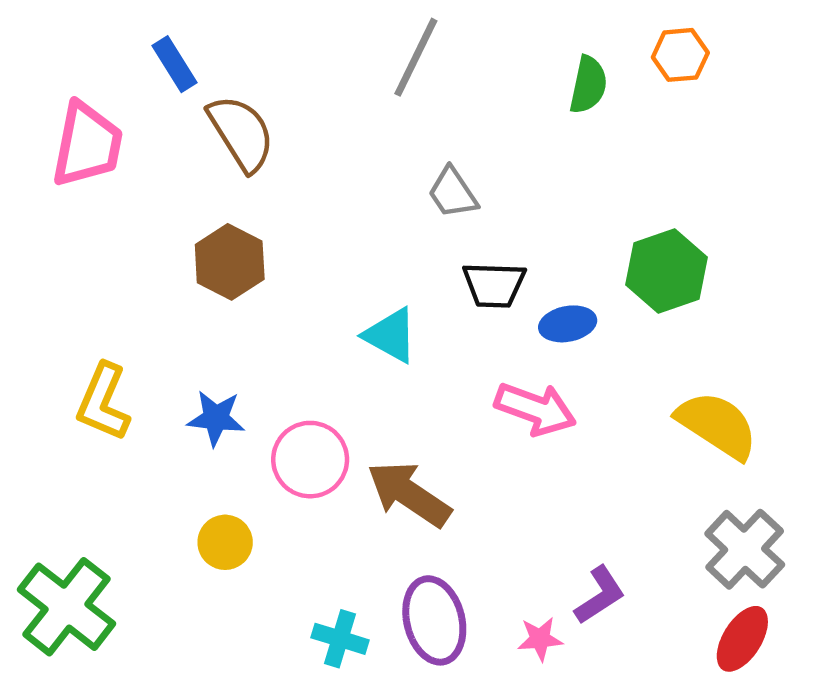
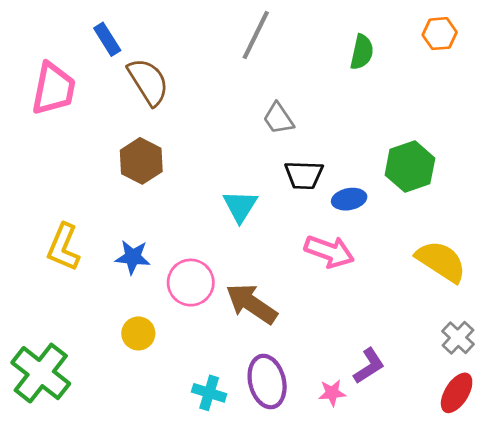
orange hexagon: (680, 55) -> (440, 34), moved
cyan triangle: (391, 335) -> (240, 206), turned 33
gray cross: (745, 549) -> (458, 338), size x0.7

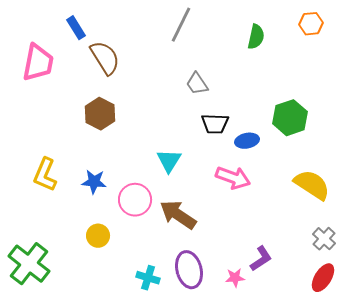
cyan triangle: (240, 206) -> (169, 161), moved

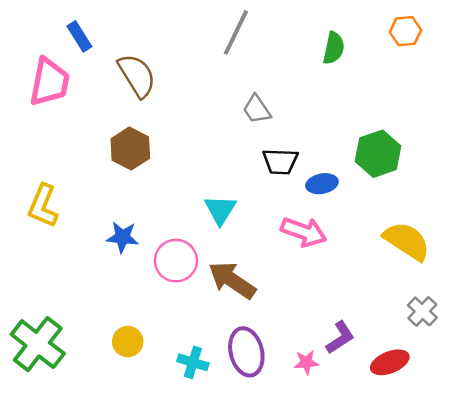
blue rectangle: (76, 28) -> (79, 36), moved
yellow L-shape: (45, 175) -> (43, 206), moved
yellow circle: (98, 236) -> (128, 341), moved
red ellipse: (323, 278) -> (390, 362), moved, turned 36

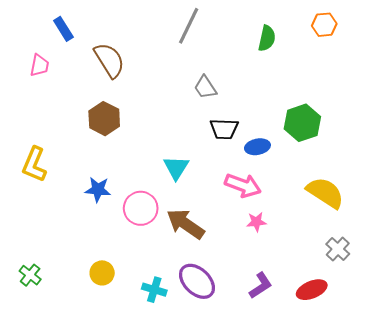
pink trapezoid: (49, 82) -> (39, 65), size x0.6
purple L-shape: (340, 338) -> (261, 285), moved
green cross: (38, 344) -> (30, 275), size x0.5
purple ellipse: (246, 352) -> (197, 281), turned -33
pink star: (306, 362) -> (256, 222), moved

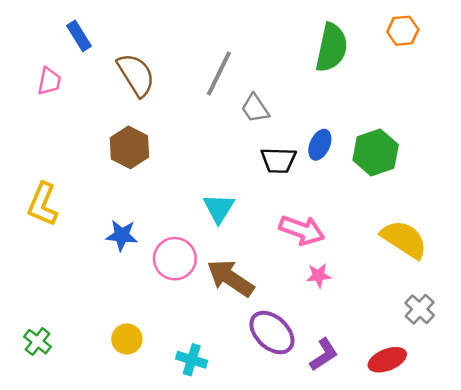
gray line: (189, 26) -> (219, 73), moved
green semicircle: (267, 38) -> (332, 48), size x1.5
blue ellipse: (257, 147) -> (320, 145), moved, turned -55
purple ellipse: (197, 281) -> (272, 333), moved

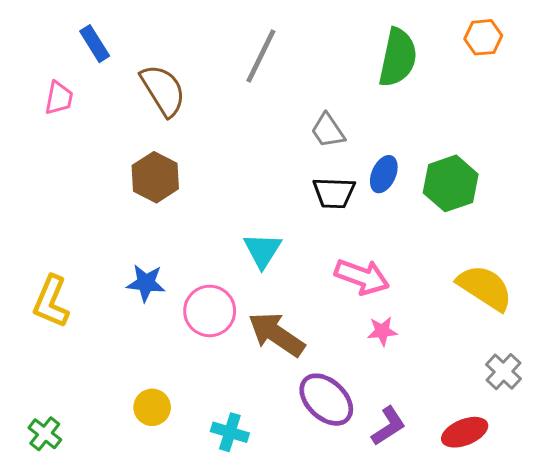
gray line: (219, 73) -> (261, 56), moved
gray trapezoid: (255, 108) -> (328, 131), moved
yellow L-shape: (43, 204) -> (51, 302), moved
green cross: (38, 342) -> (45, 434), moved

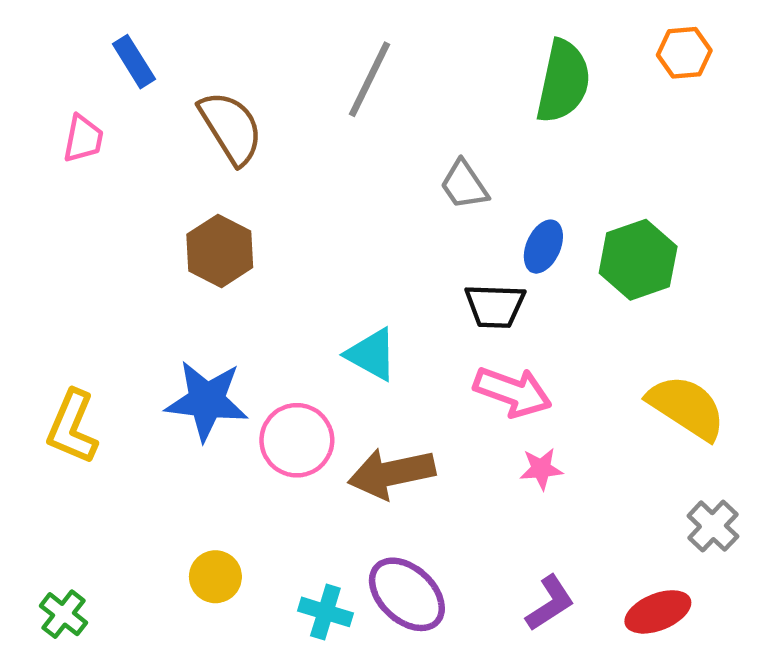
black trapezoid: (334, 193) -> (495, 306), moved
cyan triangle: (263, 250) -> (372, 354), turned -33
blue star: (146, 283) -> (207, 401), size x1.5
brown arrow: (276, 334) -> (392, 473), turned -46
purple ellipse: (326, 400) -> (407, 594), moved

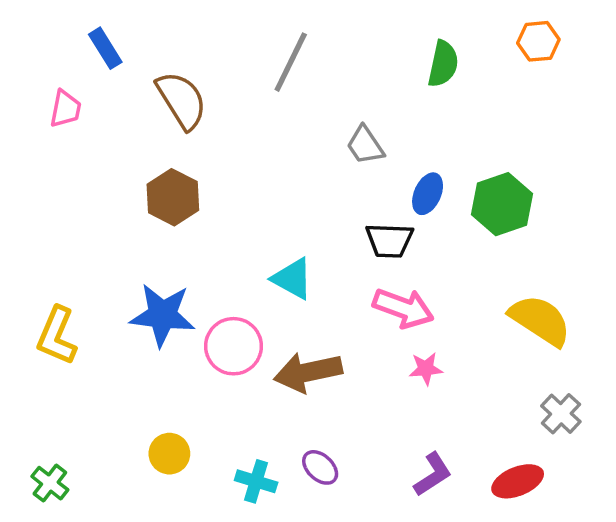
green semicircle: (563, 81) -> (443, 64), size x0.7
purple ellipse: (407, 594) -> (320, 467), size x0.6

